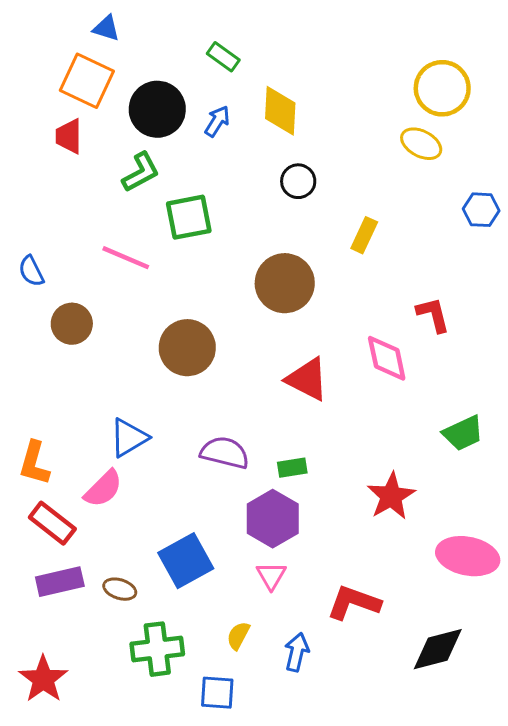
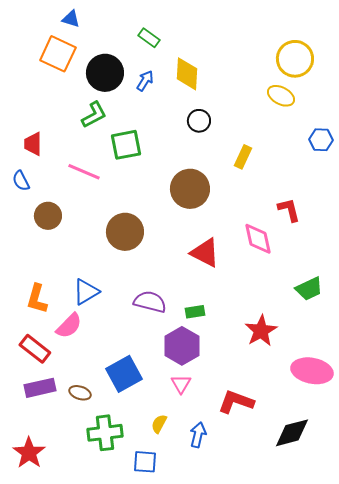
red trapezoid: (69, 136) -> (33, 144), moved
orange L-shape: (34, 463) -> (37, 299), moved

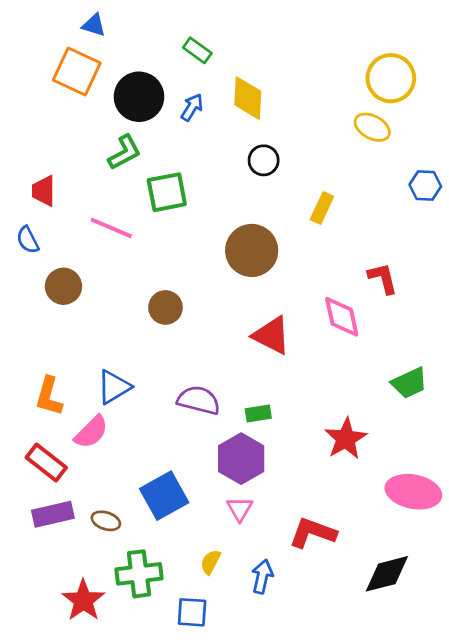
brown circle: (125, 232) -> (166, 307), size x0.7
red star: (29, 453) -> (83, 600), moved

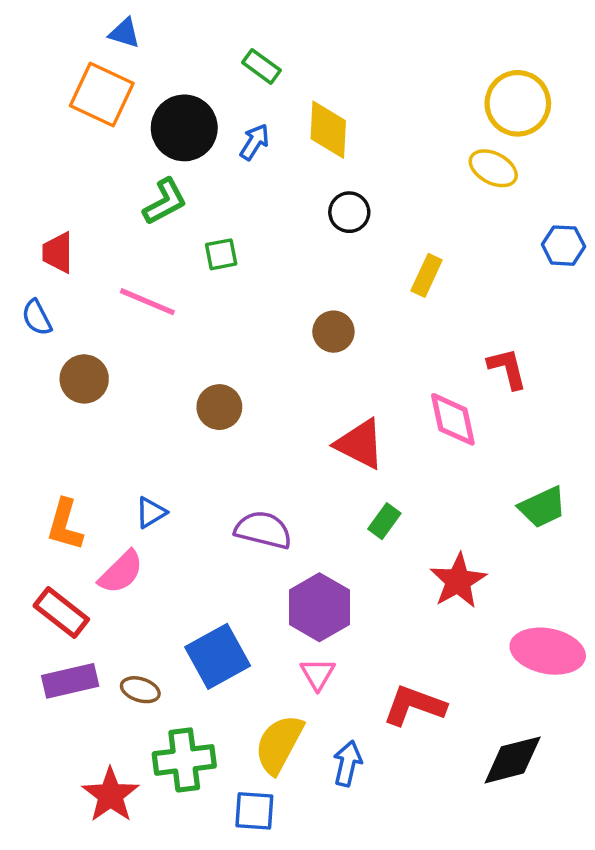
green square: (167, 192) -> (221, 254), size x0.6
brown circle: (252, 250) -> (333, 332), size x0.6
blue triangle: (114, 387) -> (151, 512), size x0.7
green rectangle: (258, 413) -> (384, 521), moved, turned -45
yellow semicircle: (211, 562) -> (279, 744), size x1.8

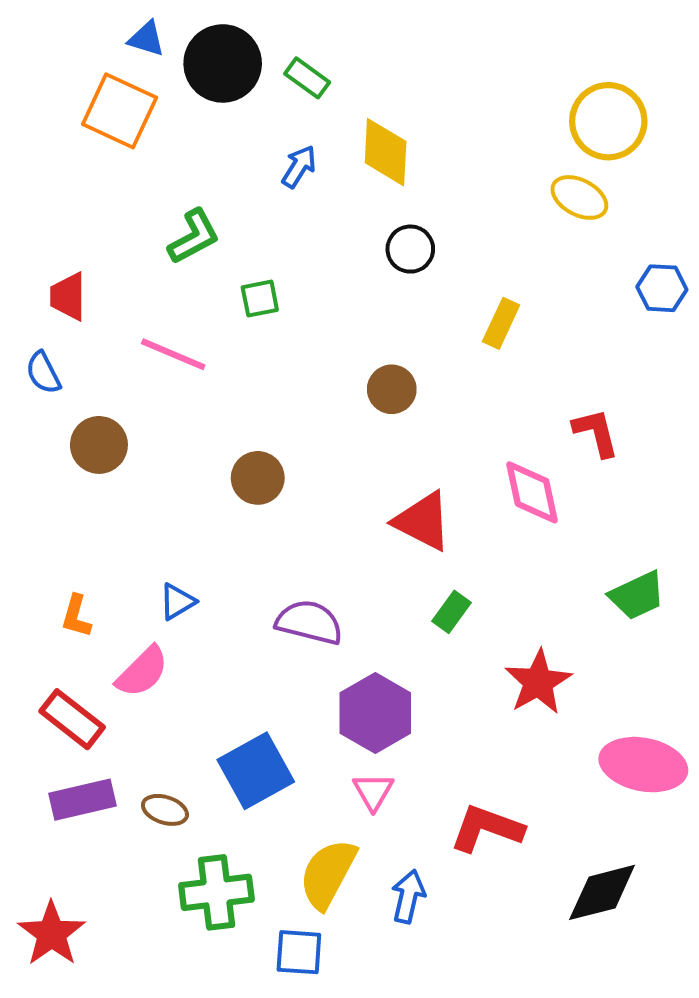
black circle: (184, 128) -> (223, 63), moved
orange L-shape: (65, 525) -> (76, 616), size x0.7
red star: (111, 795) -> (52, 934), moved

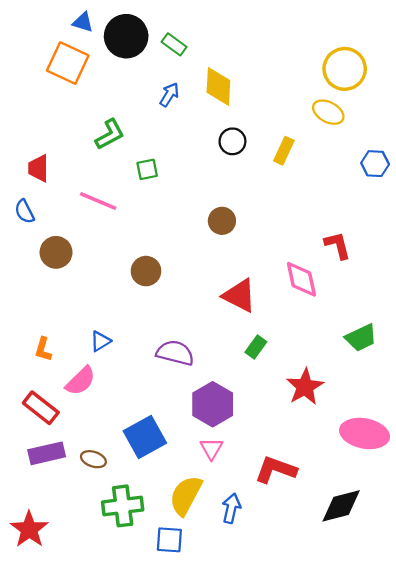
yellow rectangle: (501, 323) -> (284, 151), moved

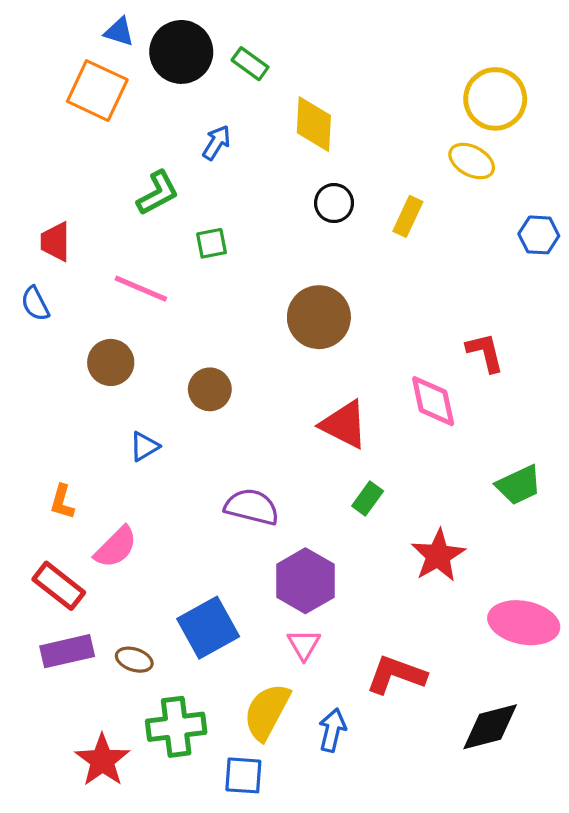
blue arrow: (169, 95) -> (216, 143), moved
brown circle: (222, 221) -> (319, 317), size x1.6
brown circle: (56, 252) -> (111, 362), moved
blue triangle: (100, 341) -> (144, 446), moved
red star: (29, 529) -> (102, 760), moved

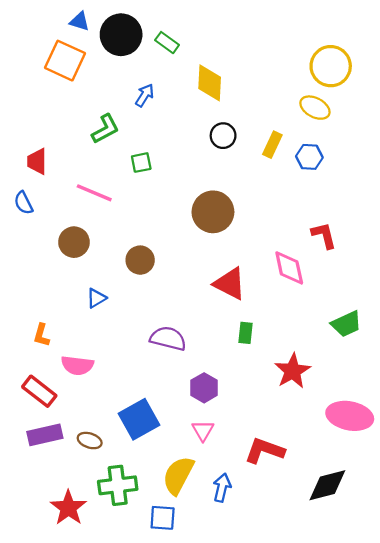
blue hexagon: (539, 235) -> (309, 157), moved
green rectangle: (368, 498) -> (245, 333), turned -30
pink semicircle: (116, 547) -> (77, 365), turned 52
purple hexagon: (305, 581) -> (204, 388), size x0.7

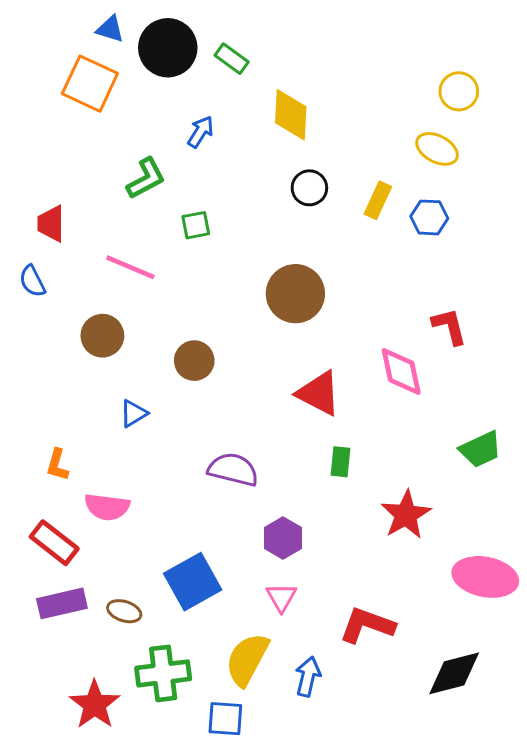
yellow circle: (331, 66) -> (459, 91), size x0.7

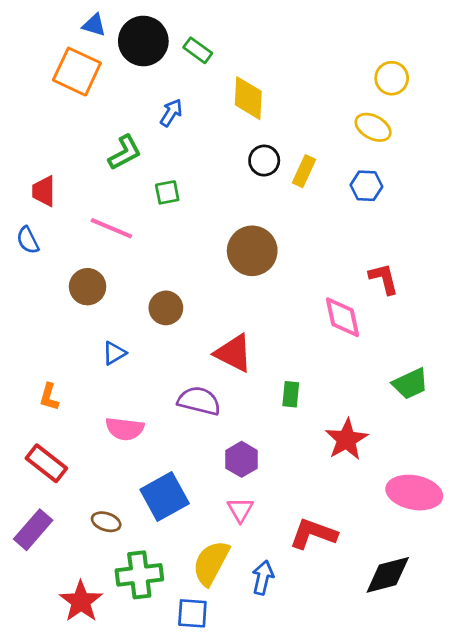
yellow rectangle: (378, 200) -> (304, 171), moved
red triangle: (319, 393) -> (234, 353), moved
pink semicircle: (107, 507) -> (125, 429), moved
purple rectangle: (62, 603) -> (33, 530), moved, turned -36

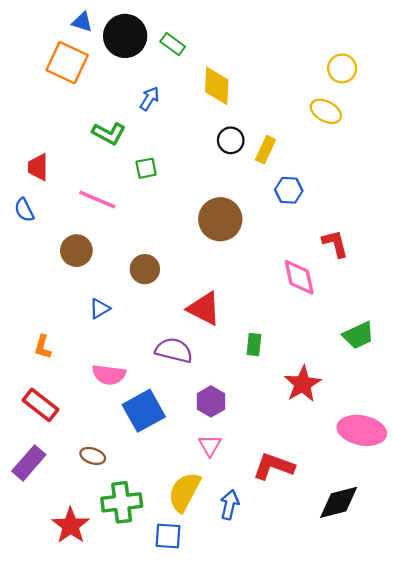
green L-shape: (125, 153) -> (109, 133), turned 56
blue hexagon: (366, 186) -> (289, 190), moved
blue square: (165, 497) -> (144, 411), moved

